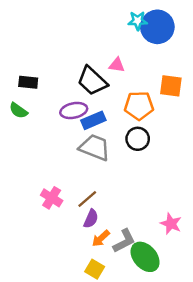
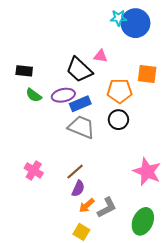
green semicircle: (18, 110) -> (34, 95), moved
pink cross: (52, 198) -> (34, 170), moved
pink star: (171, 224) -> (147, 172), moved, size x1.5
green ellipse: (145, 257) -> (143, 221), moved, turned 65

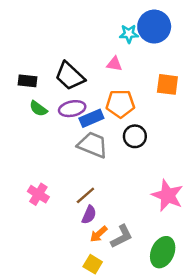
cyan star: (118, 18) -> (129, 34), moved
black trapezoid: (79, 70) -> (70, 76), moved
orange pentagon: (120, 91) -> (120, 104), moved

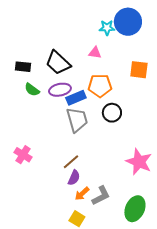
gray trapezoid: (93, 145) -> (77, 120), turned 52
pink cross: (38, 194) -> (23, 155), moved

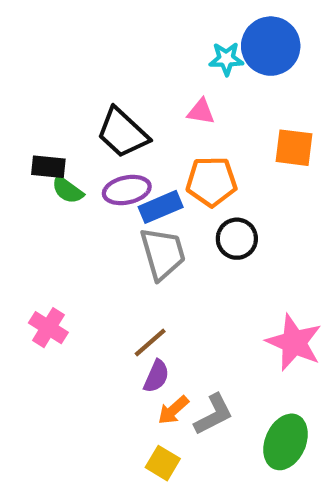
black rectangle: (23, 67) -> (48, 167), moved

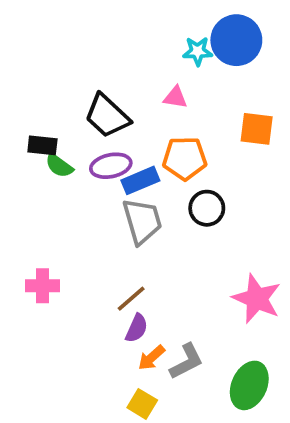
pink cross: (48, 328) -> (42, 286), turned -32

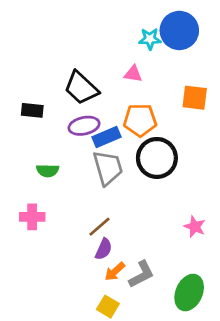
green semicircle: (59, 166) -> (48, 171), moved, turned -35
black circle: (207, 208) -> (157, 158), size x1.5
pink star: (257, 299) -> (195, 227), size x0.6

